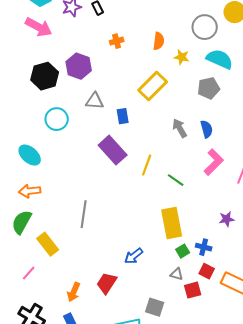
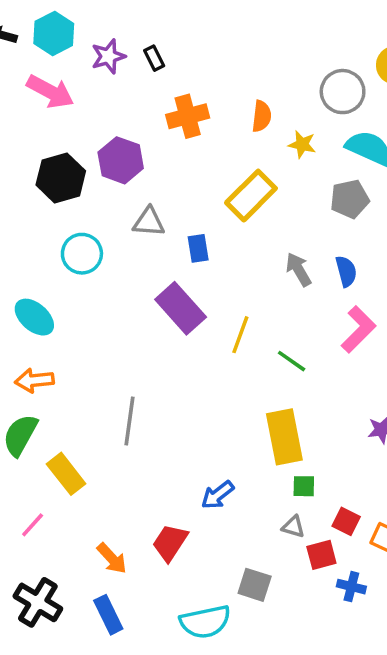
orange cross: (117, 41) -> (188, 116), size x1.6
blue cross: (204, 247) -> (351, 587), moved
green square: (183, 251) -> (304, 486), turned 32
orange arrow: (74, 292) -> (112, 558), turned -66

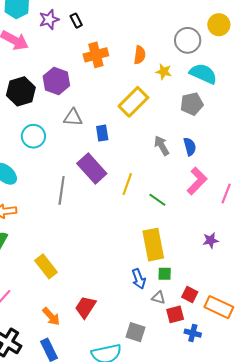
gray line: (129, 421) -> (62, 190), moved
yellow rectangle: (66, 474) -> (46, 266), moved
blue arrow: (218, 495) -> (139, 279), moved, turned -72

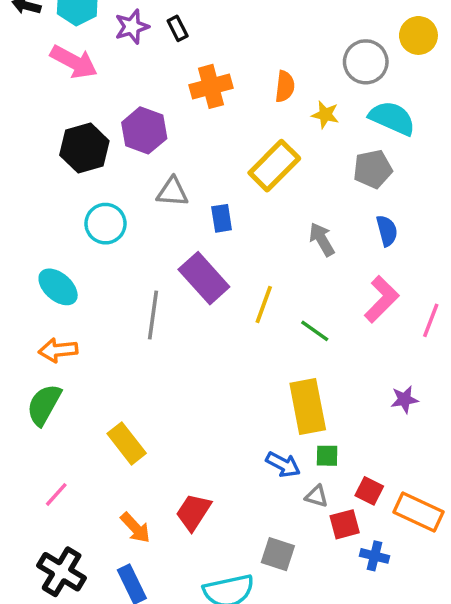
blue semicircle: (190, 147) -> (387, 231), moved
blue arrow: (139, 279) -> (283, 465), turned -42

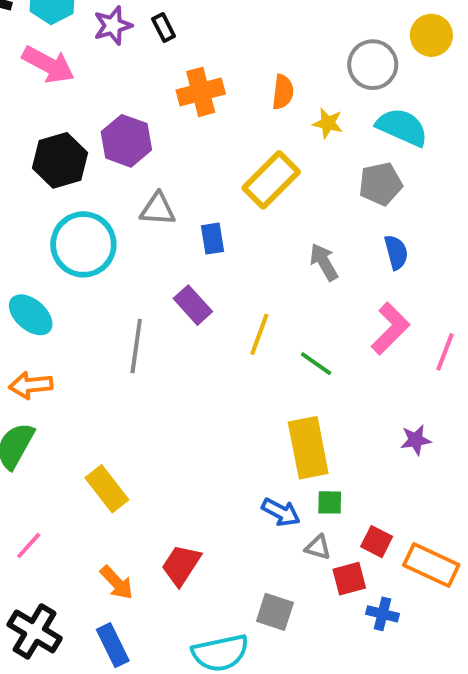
cyan circle: (105, 224) -> (83, 244), size x1.4
purple rectangle: (204, 278) -> (193, 305), size x0.7

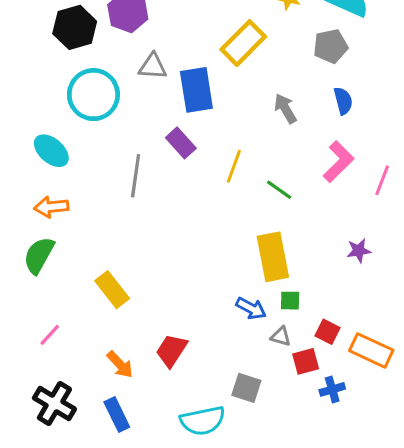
blue rectangle: (212, 239) -> (196, 90), size x1.8
blue cross: (382, 614) -> (332, 389), turned -30

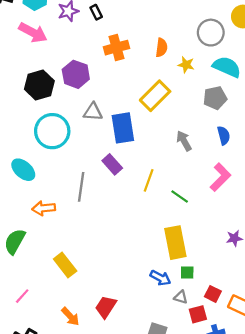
orange arrow: (51, 207) -> (44, 208), moved

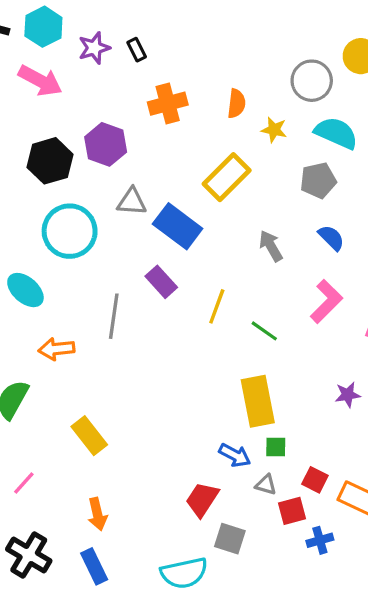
blue rectangle: (123, 128) -> (178, 226), turned -44
blue semicircle: (224, 135) -> (331, 238), turned -30
red trapezoid: (106, 307) -> (202, 499), moved
orange arrow: (70, 316) -> (97, 514), turned 30

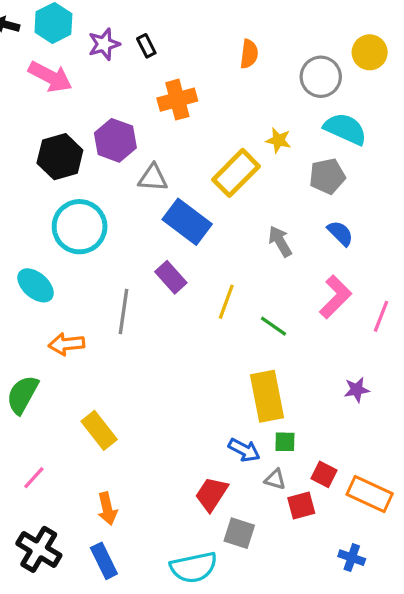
orange semicircle: (236, 104) -> (249, 54), moved
yellow star: (274, 130) -> (278, 140), moved
gray triangle: (132, 202) -> (153, 178), moved
blue cross: (320, 540) -> (352, 558), moved, turned 35

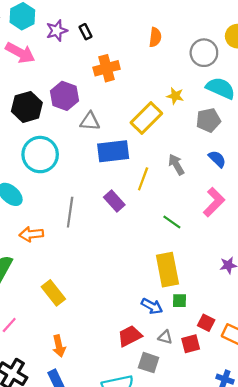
blue rectangle: (187, 222) -> (113, 151), turned -44
purple rectangle: (171, 277) -> (114, 201), moved
yellow line: (226, 302) -> (143, 179), moved
gray triangle: (275, 479) -> (165, 337), moved
red trapezoid: (212, 494) -> (130, 336), turned 30

